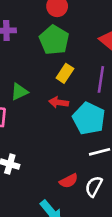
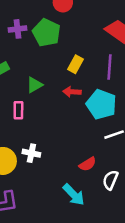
green pentagon: (54, 40) -> (46, 33), moved
white semicircle: (94, 186) -> (110, 180), moved

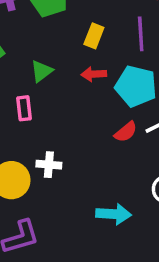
red semicircle: (88, 164) -> (126, 132), moved
cyan arrow: (74, 195) -> (114, 214), turned -35

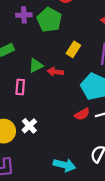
red arrow: (94, 74) -> (55, 72), moved
white cross: (49, 165) -> (29, 126), turned 32

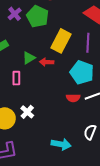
purple cross: (24, 15) -> (15, 14), turned -32
yellow rectangle: (73, 49) -> (61, 41), size x1.6
red semicircle: (82, 114) -> (73, 98), turned 32

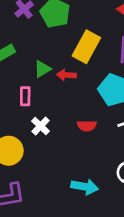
red semicircle: (73, 98) -> (87, 126), moved
white cross: (27, 112) -> (41, 126), moved

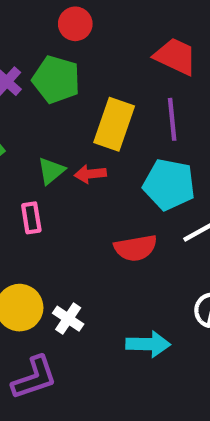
white cross: (41, 126) -> (68, 319), moved
red semicircle: (87, 126) -> (136, 248), size x1.4

